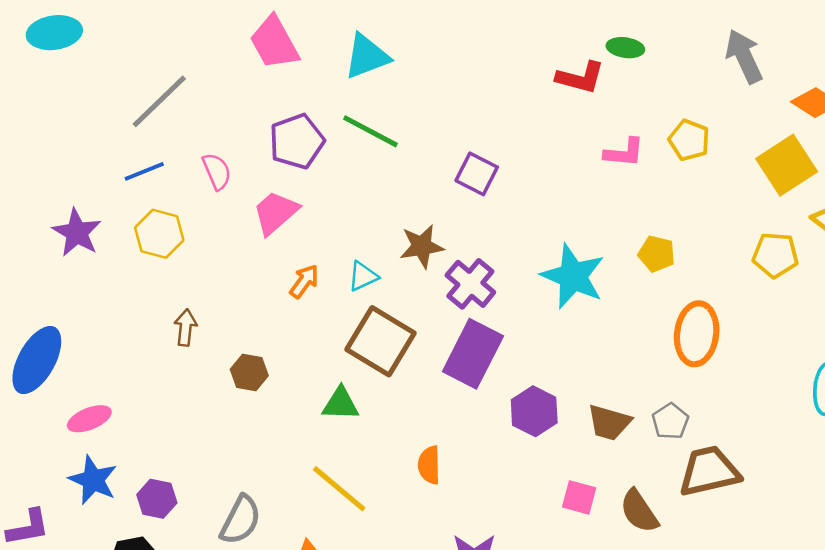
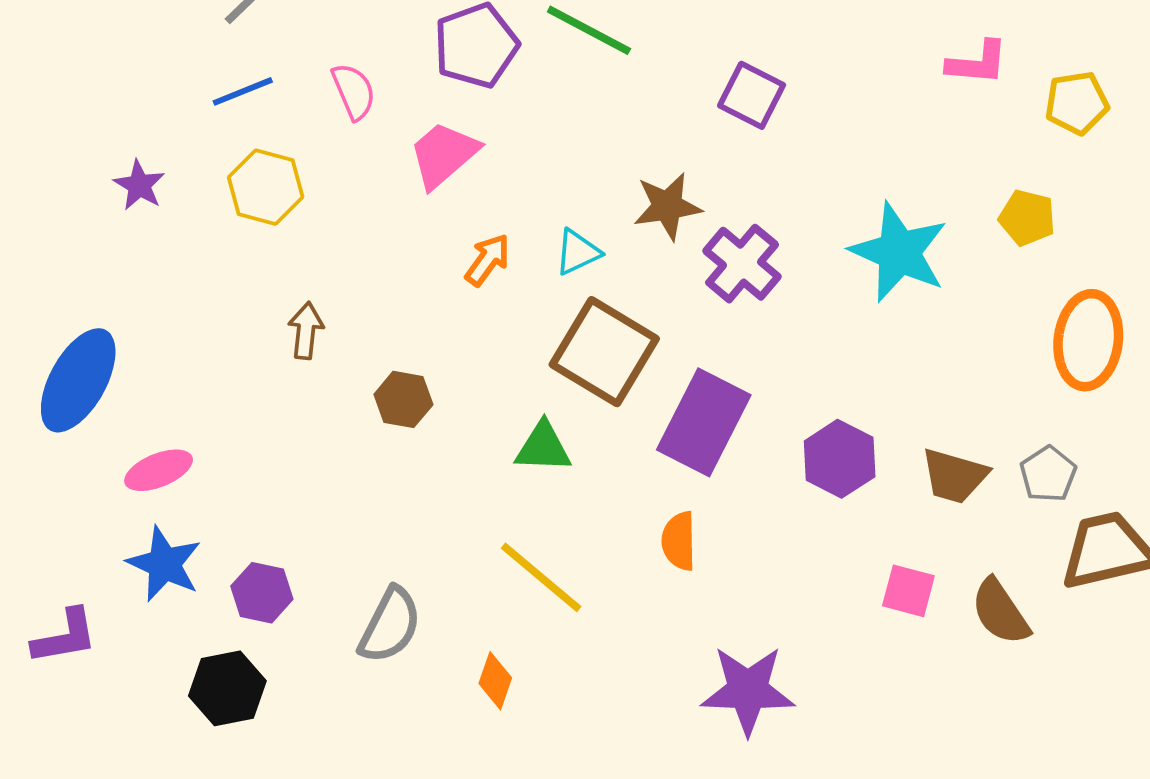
yellow pentagon: (689, 140) -> (1077, 103), moved, turned -30
purple star: (77, 233) -> (139, 185), size x0.7
purple rectangle: (473, 354) -> (704, 422), moved

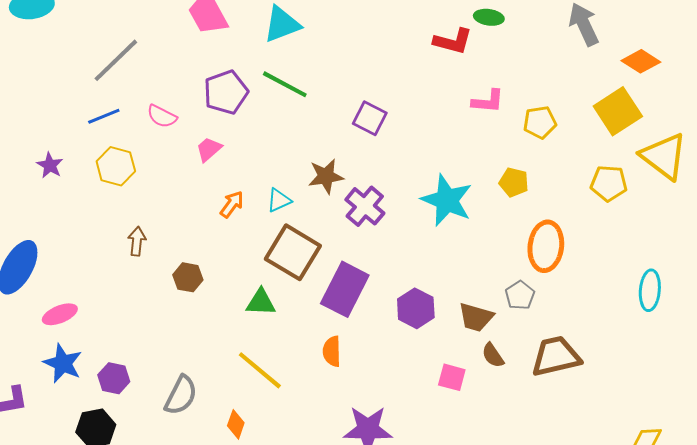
pink semicircle: (354, 91) -> (162, 116), turned 140
pink trapezoid: (444, 155) -> (209, 149), size x0.7
gray pentagon: (1048, 474) -> (520, 295), moved
brown semicircle: (1000, 612) -> (493, 355), moved, size x0.7

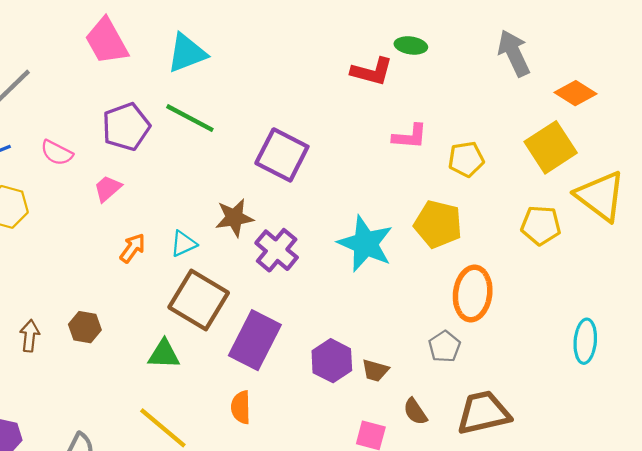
purple square: (370, 118) -> (282, 155), size x1.4
yellow pentagon: (514, 182) -> (438, 224), size x1.5
brown arrow: (137, 241) -> (30, 336), moved
brown trapezoid: (476, 317) -> (375, 370), moved, size x0.7

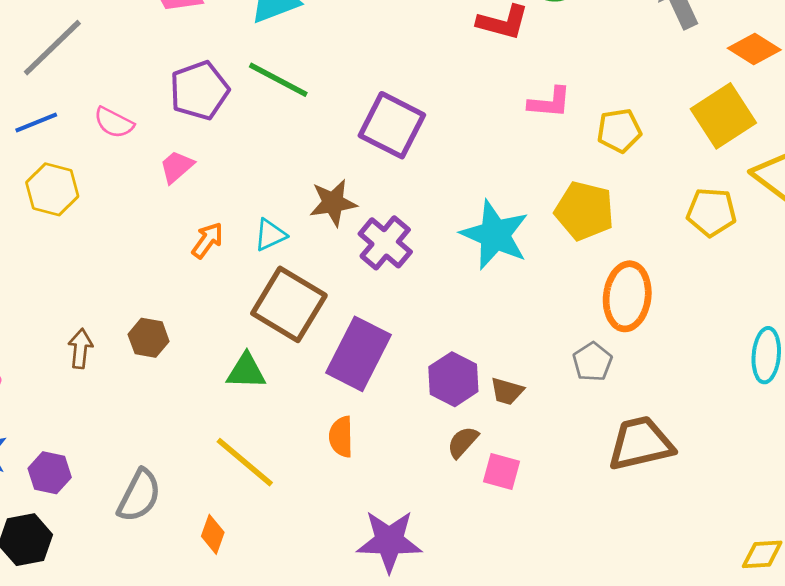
brown semicircle: (415, 412) -> (463, 442), moved, turned 76

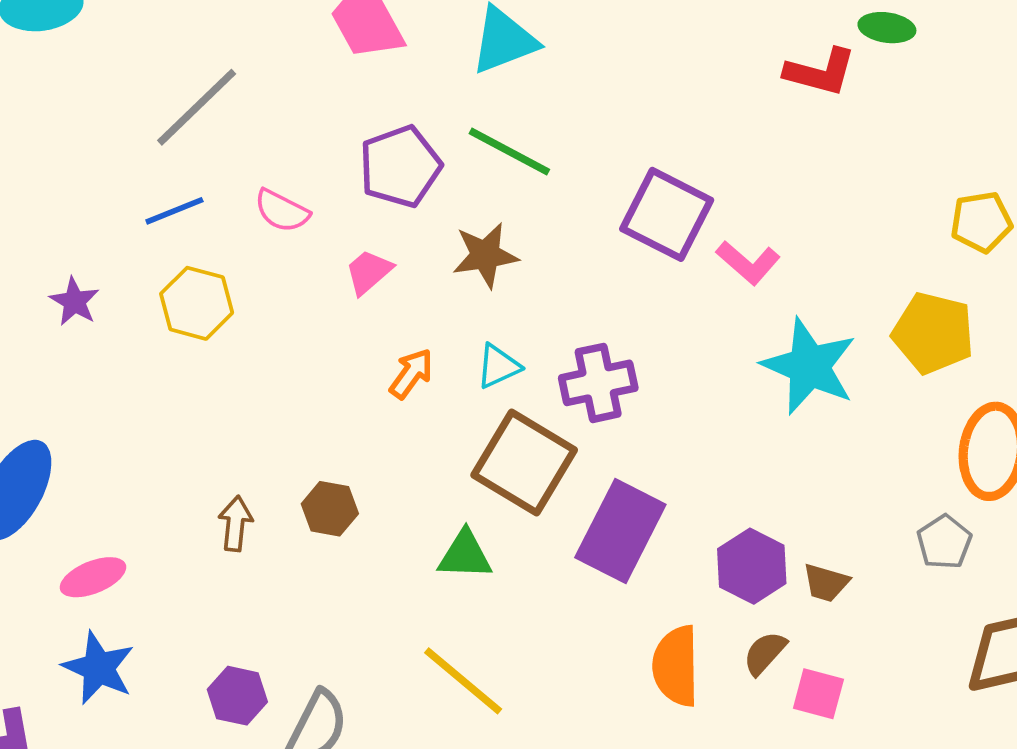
pink L-shape: (550, 102) -> (748, 263), moved, turned 36
brown star: (333, 203) -> (485, 255), moved
purple cross: (385, 243) -> (598, 383), moved, turned 38
orange semicircle: (341, 437) -> (676, 666), moved, size x1.4
purple hexagon: (50, 473) -> (237, 696), moved

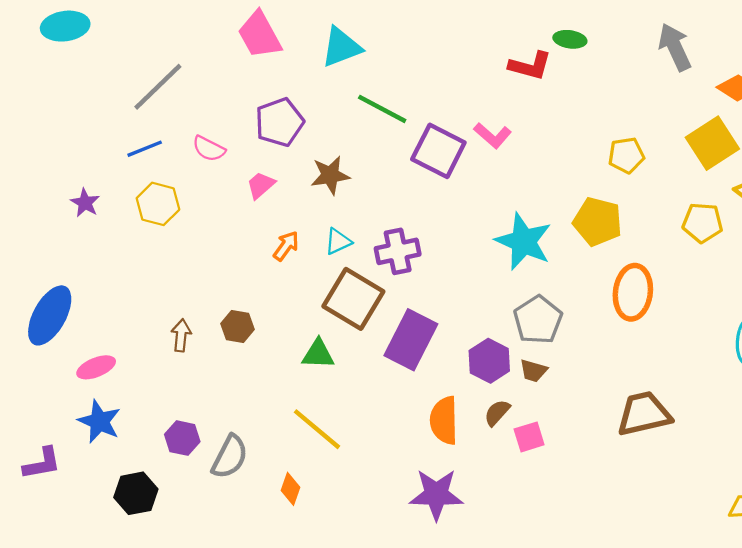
green line: (509, 152) -> (382, 109), moved
pink L-shape: (748, 263) -> (493, 135), moved
gray pentagon: (944, 542) -> (538, 320), moved, size x1.5
pink square: (818, 694) -> (529, 437), turned -32

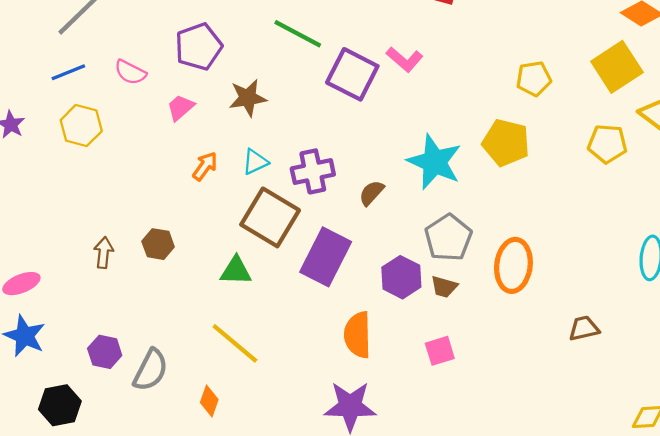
orange ellipse: (633, 292) -> (513, 265), moved
brown semicircle: (497, 413) -> (371, 193), moved
brown trapezoid: (644, 414) -> (584, 328), moved, size x0.6

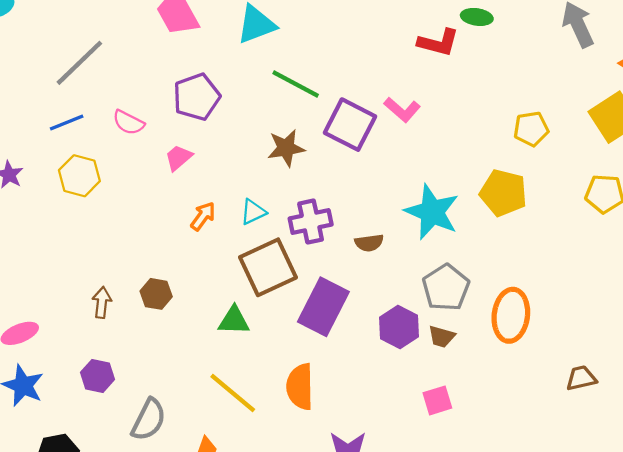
brown star: (248, 98) -> (286, 148), moved
brown semicircle: (371, 193) -> (369, 243), turned -140
brown square: (270, 217) -> (268, 267), turned 34
orange semicircle: (358, 335) -> (300, 387), moved
purple hexagon: (105, 352) -> (98, 376), moved

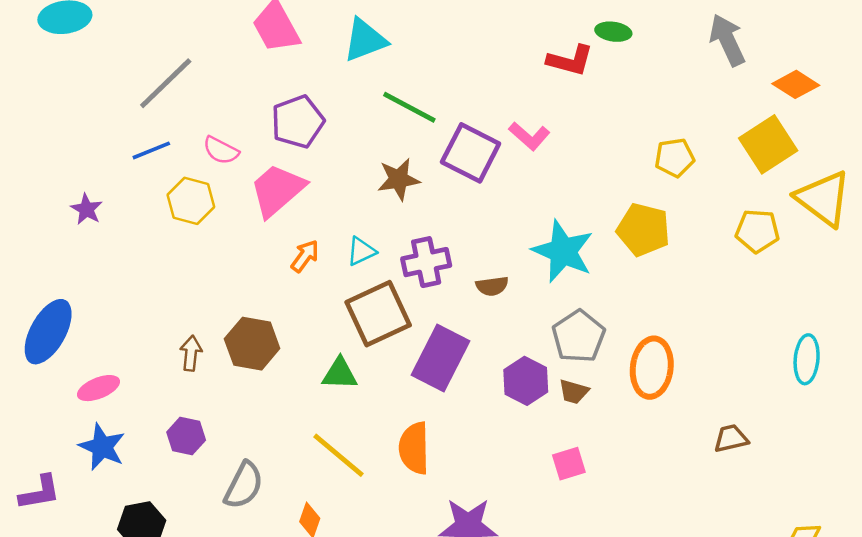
pink trapezoid: (178, 158) -> (277, 190), size x1.8
yellow hexagon: (79, 176) -> (191, 201), moved
brown hexagon: (156, 294) -> (252, 344), size x1.5

